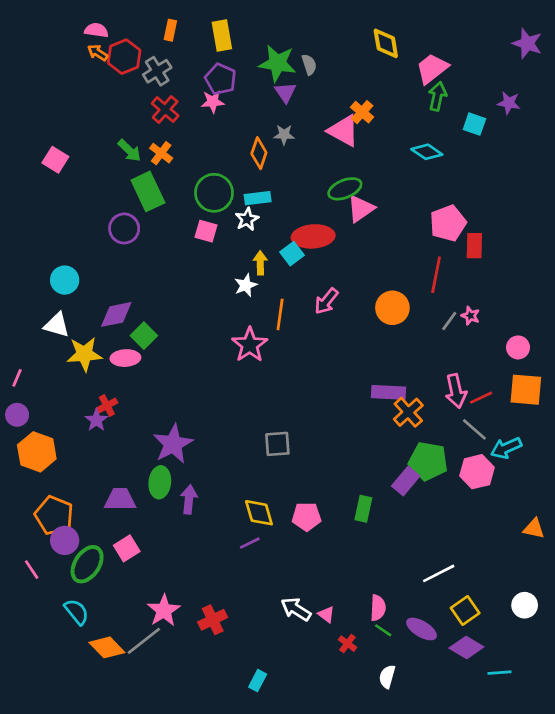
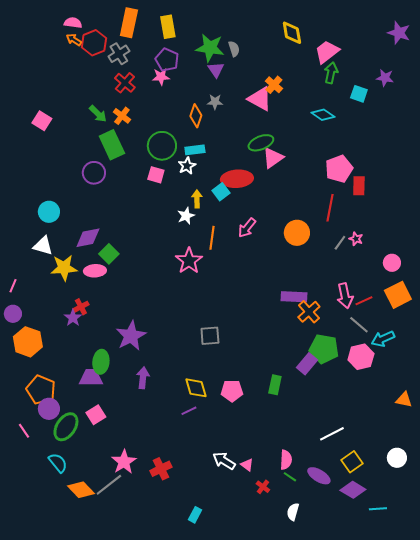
orange rectangle: (170, 30) -> (129, 23), size x1.8
orange square: (526, 390) -> (398, 295), turned -32
green ellipse: (160, 482) -> (101, 362), moved

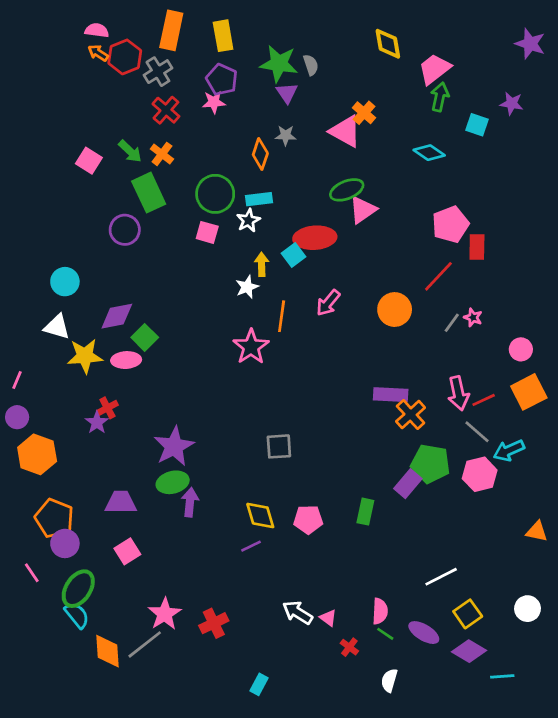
pink square: (42, 121) -> (89, 161), moved
red line: (330, 208) -> (438, 276), turned 32
green ellipse: (101, 362) -> (173, 482), moved, turned 70
green ellipse: (66, 427) -> (78, 589), moved
orange diamond: (81, 490) -> (107, 651), turned 40

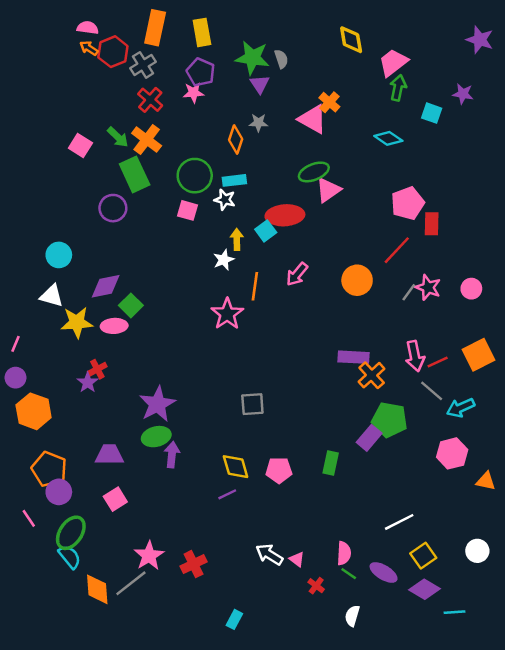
orange cross: (162, 154) -> (147, 140), size x1.4
white star: (248, 220) -> (225, 200), turned -30
pink star: (473, 317) -> (428, 287), size x1.5
pink circle: (521, 349) -> (471, 289), moved
pink hexagon: (480, 474) -> (452, 453), moved

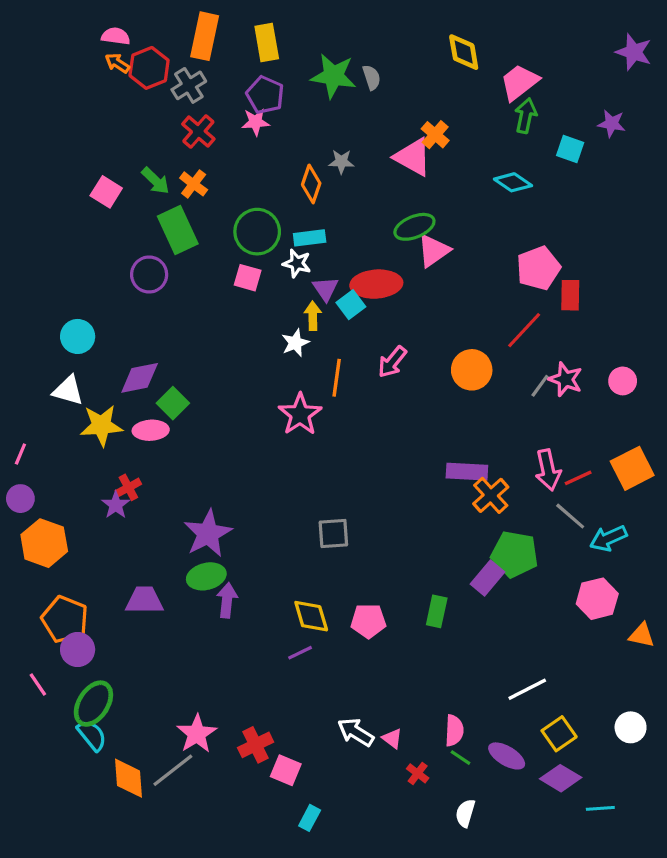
purple triangle: (260, 84) -> (325, 289), moved
orange cross: (147, 140) -> (194, 184), size x0.7
pink square: (115, 499) -> (286, 770), moved, turned -35

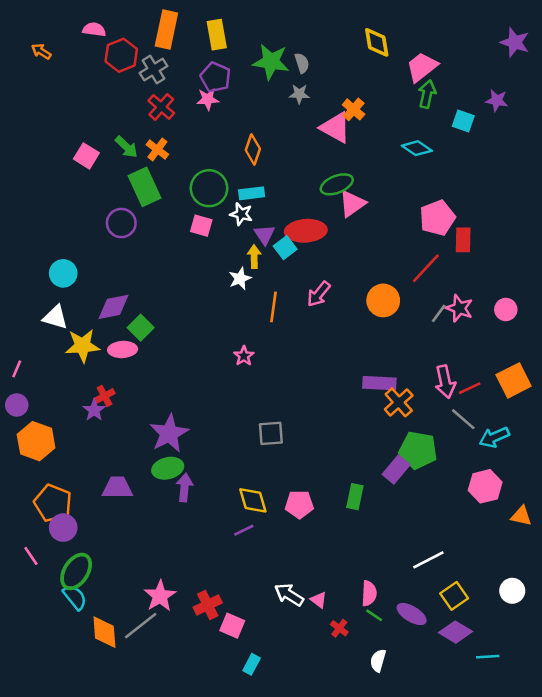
orange arrow: (117, 63) -> (41, 51), moved
gray star: (341, 162) -> (299, 94), moved
pink star: (300, 414) -> (244, 356), moved, size x0.6

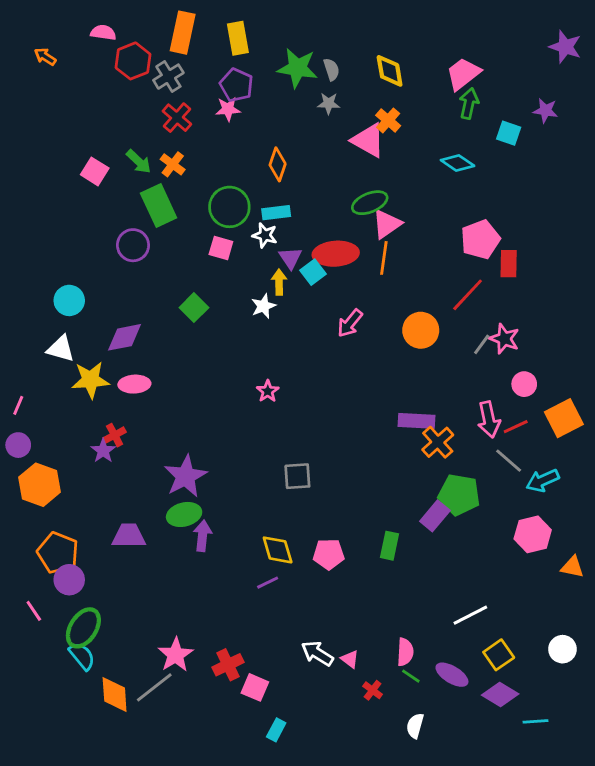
yellow diamond: (377, 42) -> (390, 71), moved
orange line: (274, 307) -> (384, 258), moved
pink circle: (506, 309) -> (524, 384), moved
green square: (141, 328) -> (194, 308), moved

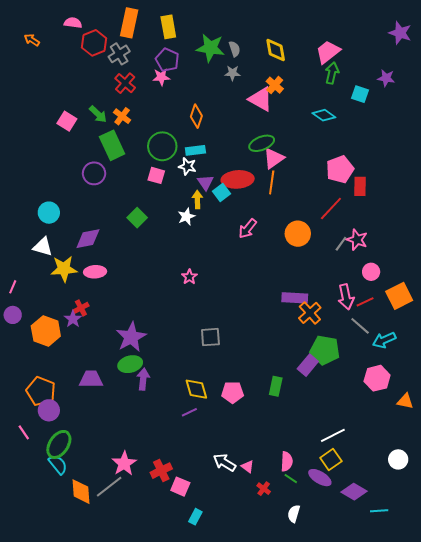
orange hexagon: (39, 485) -> (46, 331), moved
yellow square: (499, 655) -> (331, 459), moved

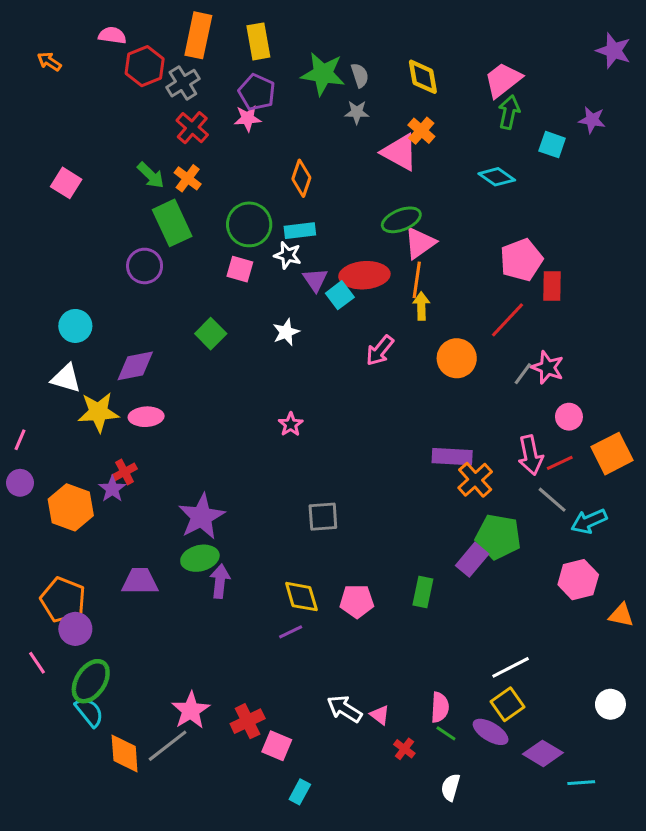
pink square: (67, 121) -> (66, 183), moved
yellow arrow: (197, 199) -> (421, 306), moved

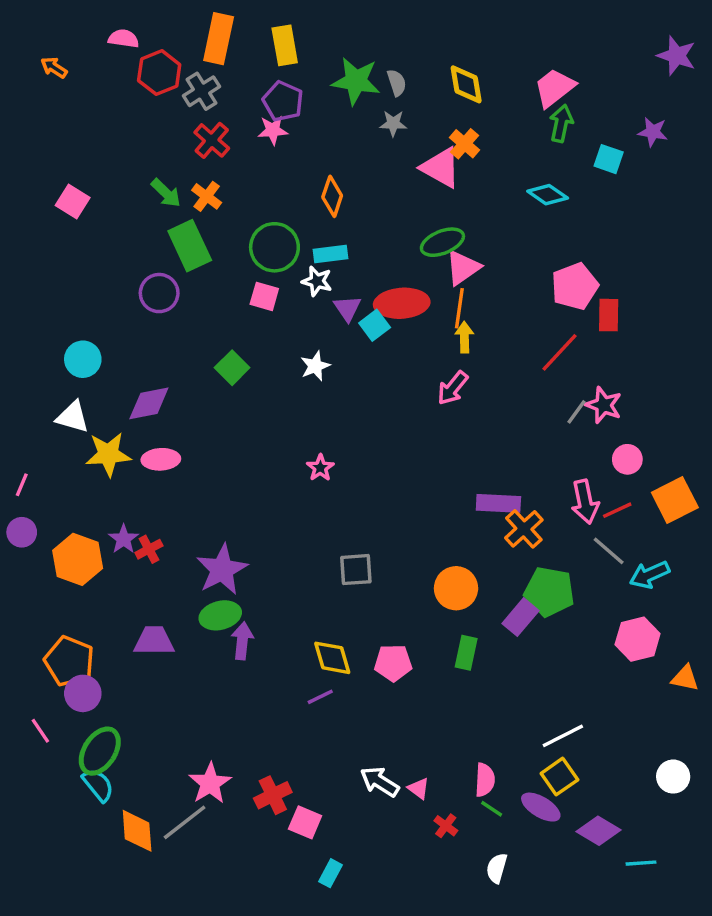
pink arrow: (380, 351) -> (453, 388), moved
orange circle: (457, 358) -> (456, 588), moved
red cross: (125, 472) -> (149, 549), moved

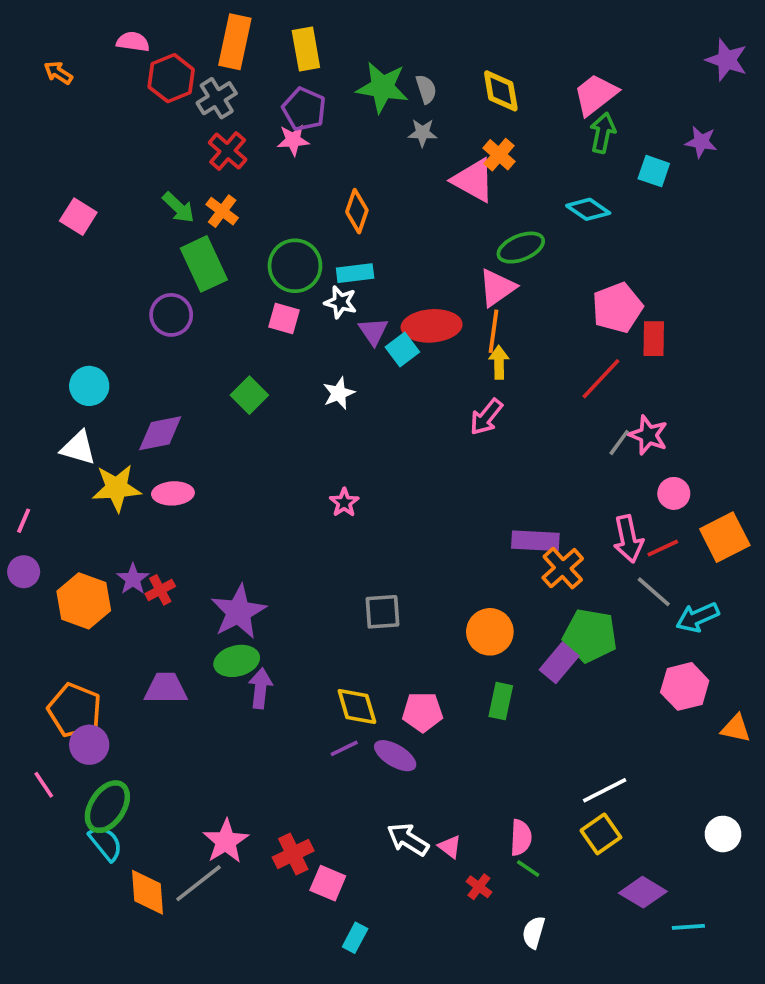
green ellipse: (442, 242) -> (521, 248), moved
purple ellipse: (541, 807) -> (395, 756), moved

